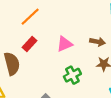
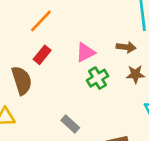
green cross: (72, 75) -> (98, 78), moved

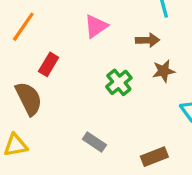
orange line: (41, 21) -> (23, 27), moved
pink triangle: (85, 52) -> (96, 26), moved

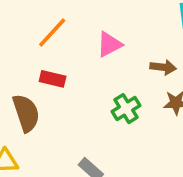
orange line: (23, 27) -> (52, 32), moved
red rectangle: (49, 64) -> (53, 79), turned 65

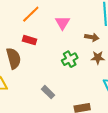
pink triangle: (109, 44) -> (62, 23), turned -35

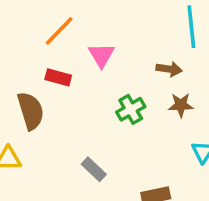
pink triangle: (62, 23) -> (101, 55), moved

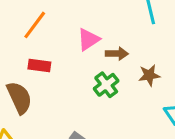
pink triangle: (101, 55) -> (88, 39), moved, turned 35
brown arrow: (169, 69) -> (117, 54), moved

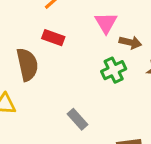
pink triangle: (88, 39) -> (106, 23), turned -40

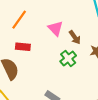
brown arrow: (130, 42) -> (75, 37), turned 56

